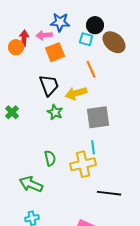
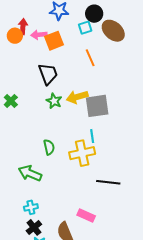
pink arrow: (44, 35) -> (39, 35), moved
cyan square: (86, 39) -> (85, 28), turned -32
yellow arrow: (76, 93) -> (77, 97), moved

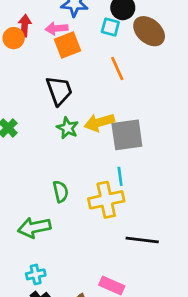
cyan square: (85, 28) -> (110, 27), turned 32
pink arrow: (39, 35) -> (56, 28), moved
green arrow: (30, 173) -> (34, 227), turned -35

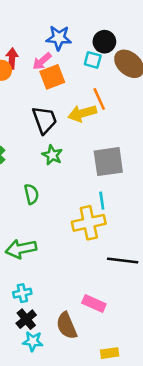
pink arrow: (56, 28) -> (42, 61), turned -36
yellow arrow: (99, 122) -> (82, 113), moved
green semicircle: (61, 192) -> (31, 194), moved

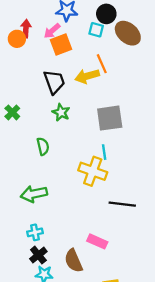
yellow cross: (89, 223) -> (93, 171), turned 32

